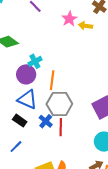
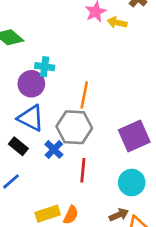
cyan cross: (35, 61) -> (45, 67), turned 32
orange line: (52, 80) -> (84, 95), moved
red line: (61, 127) -> (83, 170), moved

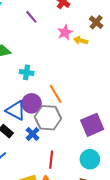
purple circle: (31, 84) -> (32, 103), moved
orange line: (84, 95) -> (56, 94), turned -42
red line: (83, 170) -> (51, 160), moved

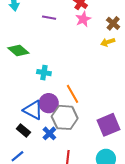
purple line: (31, 17) -> (49, 18), turned -40
pink star: (65, 32) -> (83, 19), moved
yellow arrow: (81, 41) -> (108, 42), moved, turned -32

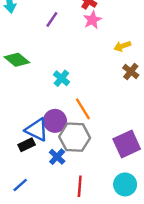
purple line: (49, 18) -> (52, 19), turned -64
brown cross: (113, 23) -> (131, 71), moved
cyan cross: (44, 73) -> (61, 78), moved, turned 32
black rectangle: (23, 130) -> (27, 145), moved, turned -64

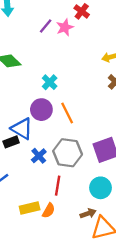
pink star: (92, 20) -> (65, 27), moved
purple circle: (55, 121) -> (41, 110), moved
gray hexagon: (75, 137) -> (68, 153), moved

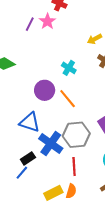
cyan cross: (50, 82) -> (69, 68), moved
purple circle: (41, 110) -> (45, 90), moved
black rectangle: (11, 142) -> (28, 158), moved
blue cross: (39, 156) -> (51, 144), size x1.6

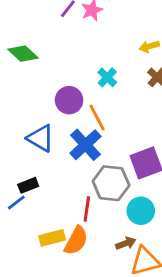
gray hexagon: (76, 135) -> (111, 183), moved
blue cross: (51, 144) -> (85, 145), moved
orange semicircle: (71, 191) -> (76, 241), size x1.5

